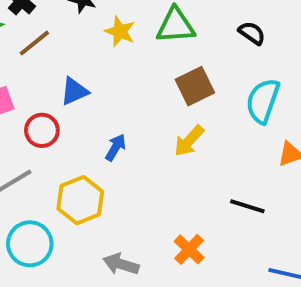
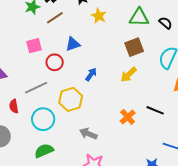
green triangle: (176, 26) -> (139, 17), moved
orange cross: (189, 249) -> (128, 117), moved

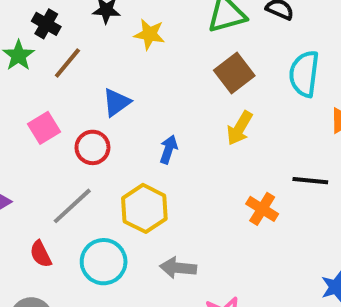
gray arrow: (88, 134) -> (178, 268), moved

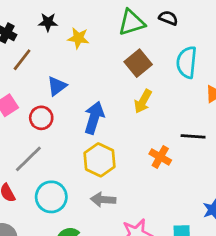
blue arrow: (169, 149) -> (94, 118), size x1.6
yellow hexagon: (144, 208) -> (99, 160), moved

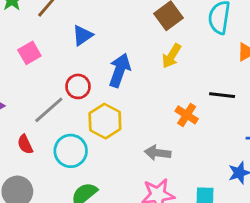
red circle: (41, 118) -> (78, 86), moved
yellow hexagon: (99, 160) -> (105, 121), moved
gray arrow: (103, 200) -> (158, 153), moved

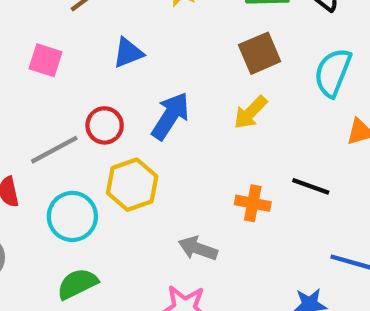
pink square: (29, 53) -> (45, 60), turned 35
orange cross: (187, 115) -> (253, 203), turned -35

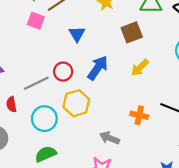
blue triangle: (128, 53) -> (77, 34), turned -42
brown square: (260, 53) -> (132, 32), moved
pink square: (45, 60) -> (36, 21), moved

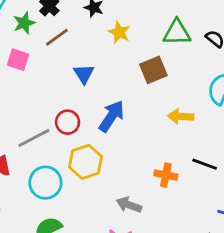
pink square: (36, 21) -> (18, 60), moved
yellow arrow: (140, 68) -> (181, 116), moved, turned 48

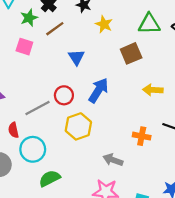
cyan circle: (45, 183) -> (33, 149), moved

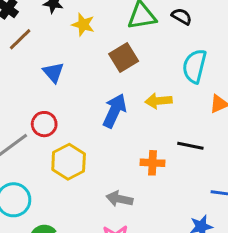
blue arrow: (98, 90) -> (115, 111), moved

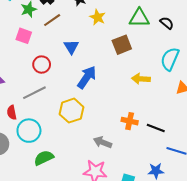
blue arrow: (115, 111) -> (87, 77), moved
red circle: (44, 124) -> (42, 65), moved
black line: (190, 146) -> (156, 128), moved

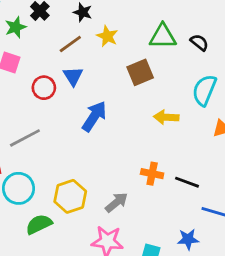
brown line: (52, 20) -> (70, 44), moved
red circle: (42, 65) -> (44, 88), moved
yellow hexagon: (72, 111) -> (70, 196), moved
gray arrow: (103, 142) -> (117, 202), turned 120

